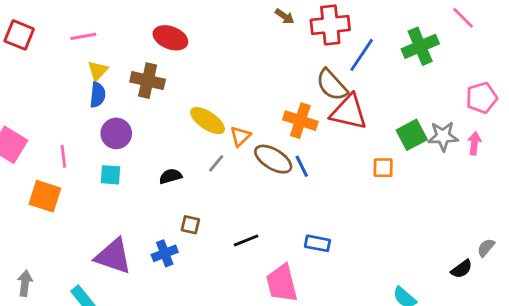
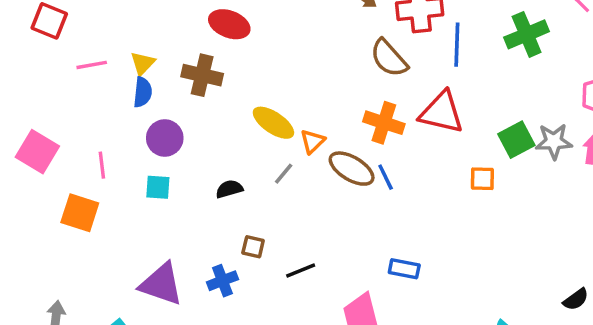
pink line: (83, 36) -> (92, 65), moved
blue line: (362, 55) -> (457, 45), turned -32
brown semicircle: (332, 85) -> (389, 58), moved
black line: (246, 240) -> (301, 270), moved

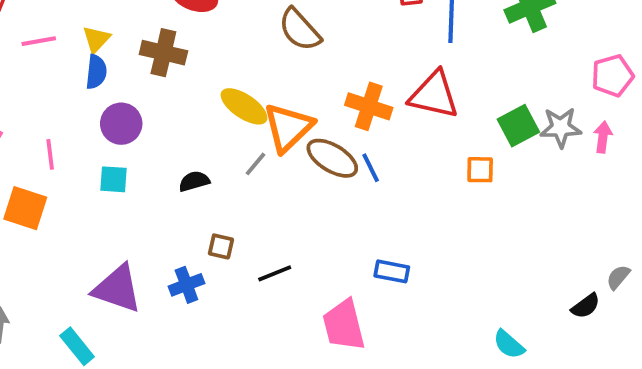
brown semicircle: (389, 58) -> (300, 30), moved
orange triangle: (313, 141) -> (288, 127), size x1.8

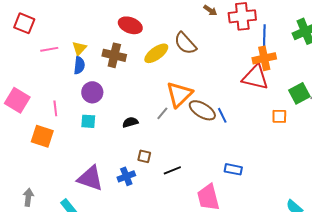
yellow ellipse: (244, 106) -> (156, 53), moved, turned -70
orange cross: (369, 106) -> (264, 58), moved, turned -30

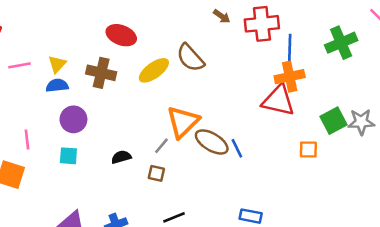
blue semicircle: (79, 65) -> (57, 85), turned -102
brown square: (144, 156) -> (156, 173), moved

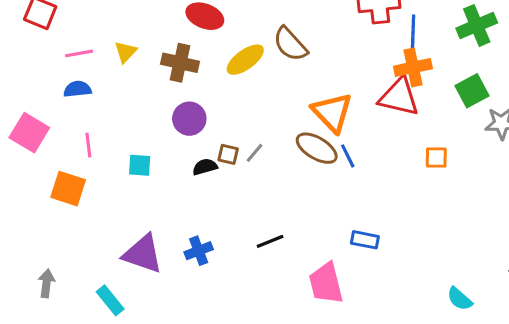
blue semicircle: (57, 85) -> (77, 89), moved
purple circle: (73, 119) -> (189, 119), moved
green square: (334, 121) -> (472, 91), moved
orange triangle: (183, 122) -> (332, 112), moved, turned -30
brown square: (156, 173) -> (228, 154), moved

